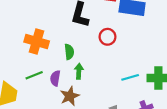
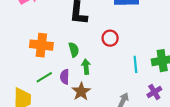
red circle: (108, 37) -> (110, 38), moved
cyan line: (130, 77) -> (135, 64), turned -70

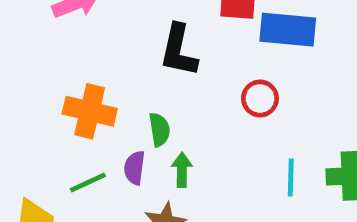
red circle: (110, 38) -> (260, 98), moved
purple semicircle: (65, 77) -> (134, 168), moved

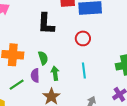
cyan line: (291, 178) -> (84, 70), moved

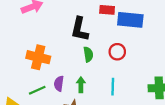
green semicircle: (43, 58) -> (88, 54), moved

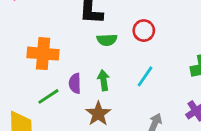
green semicircle: (88, 54) -> (107, 40), turned 104
cyan line: (113, 87) -> (145, 76), turned 42

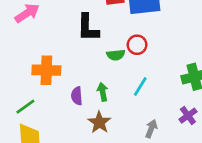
green semicircle: (107, 40) -> (116, 55), moved
green line: (48, 96) -> (25, 107), moved

